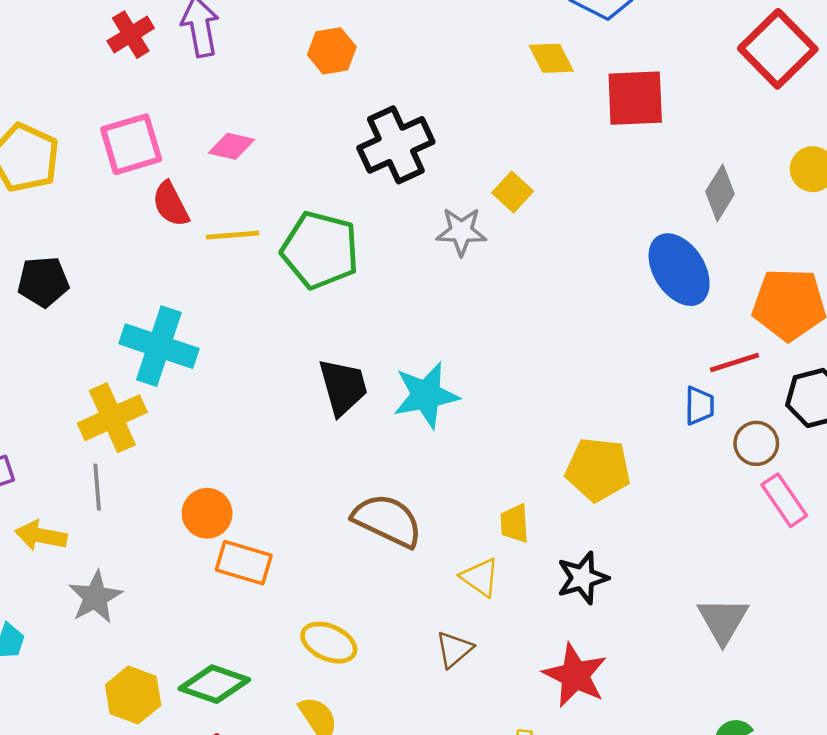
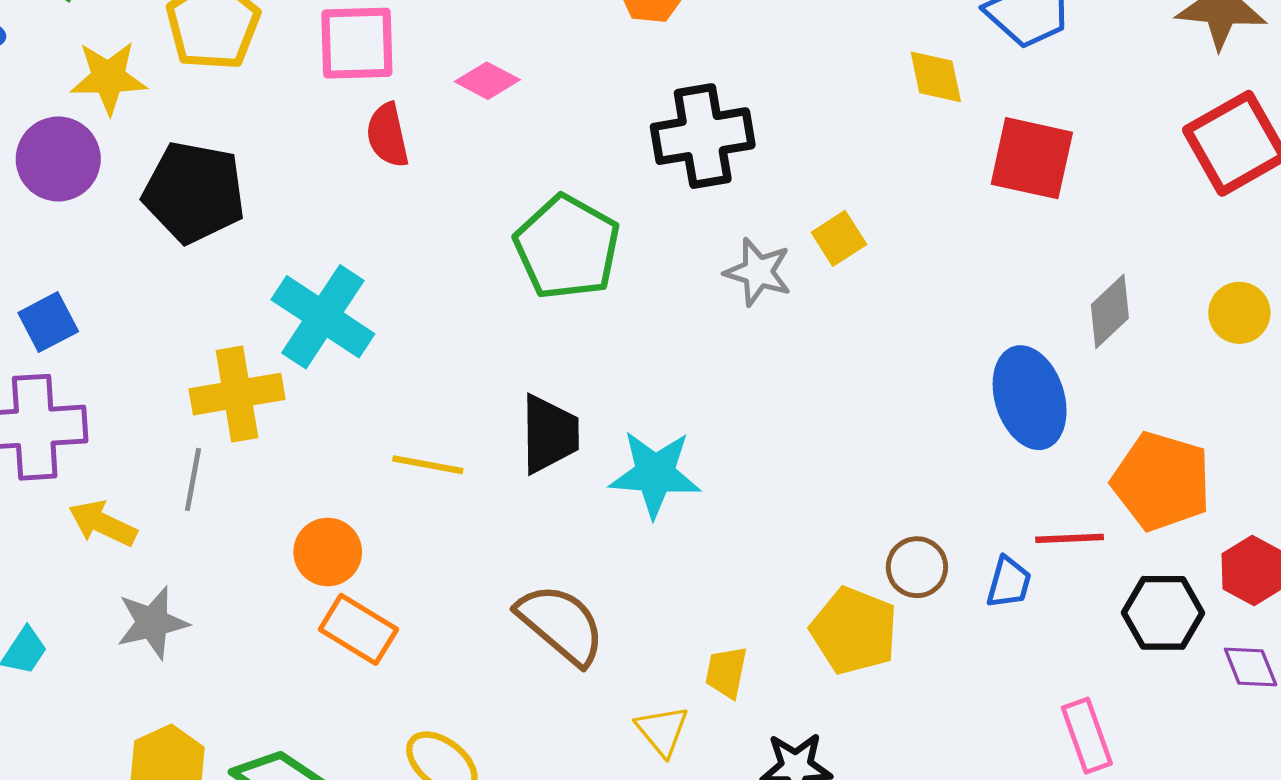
yellow line: (233, 235) -> (428, 465), moved
black pentagon: (43, 282) -> (194, 192), size x1.5
brown circle: (756, 443) -> (917, 567), moved

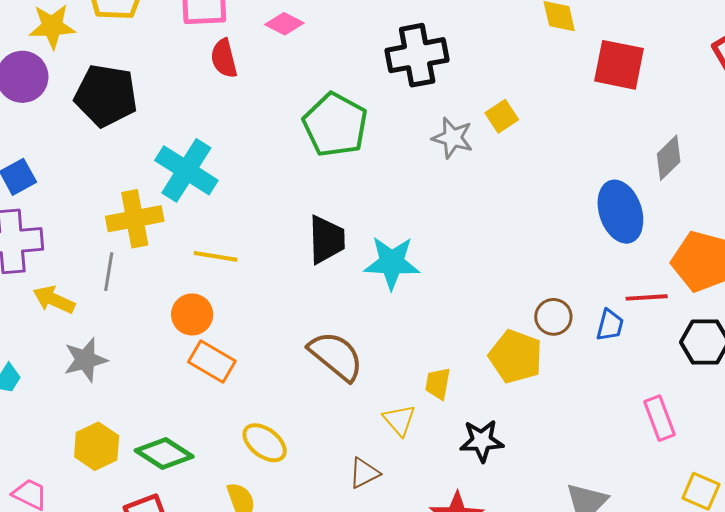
yellow line: (428, 465) -> (216, 256), moved

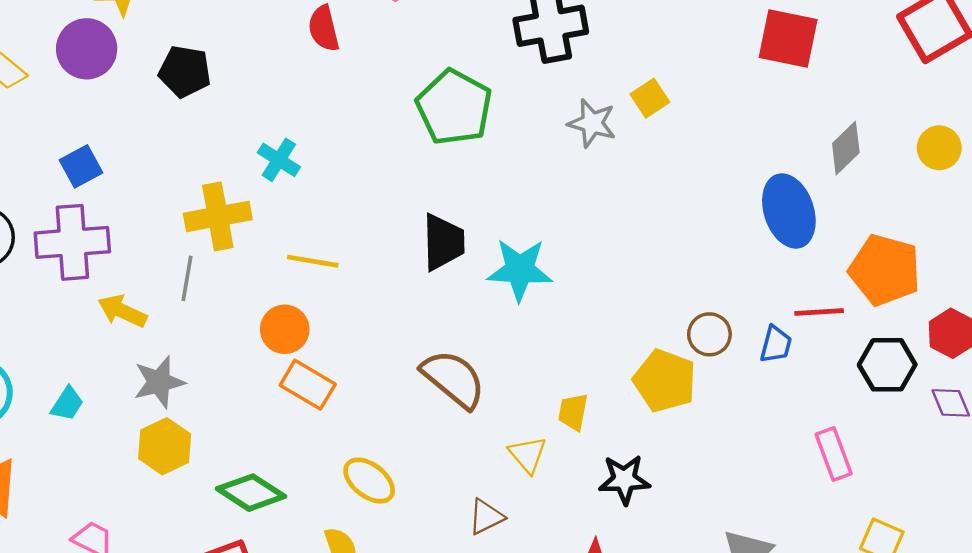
black pentagon: (106, 96) -> (185, 71), size x0.7
cyan cross: (186, 170) -> (279, 160), size x0.6
yellow hexagon: (97, 446) -> (165, 446), moved

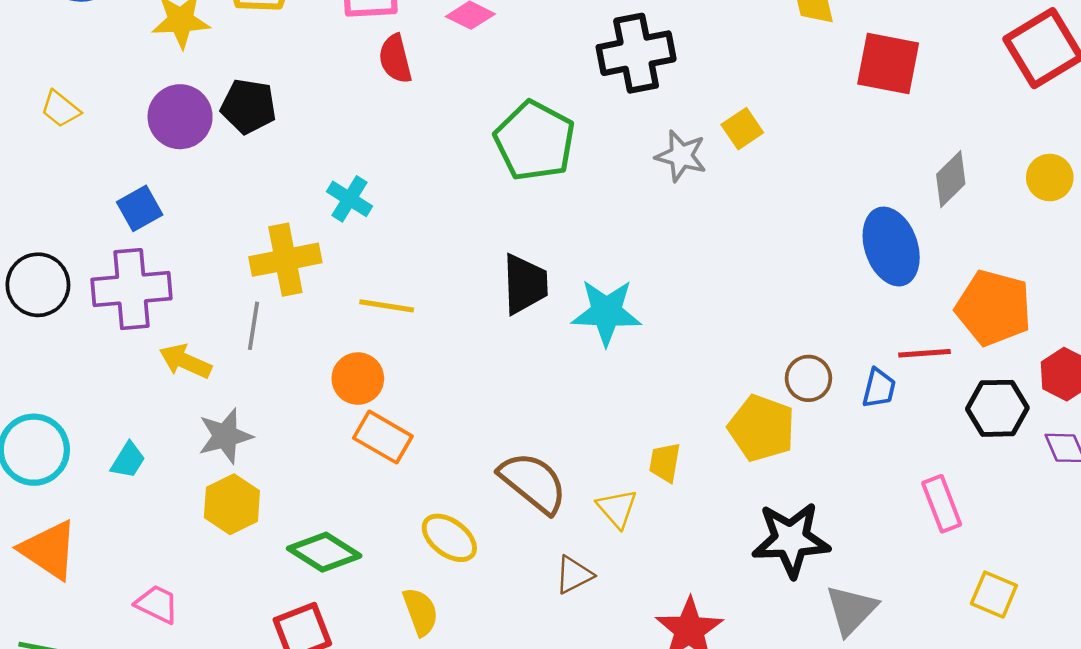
purple circle: (87, 49) -> (180, 117), moved
brown semicircle: (453, 379) -> (533, 482), moved
black star: (624, 480) -> (791, 540), moved, size x1.4

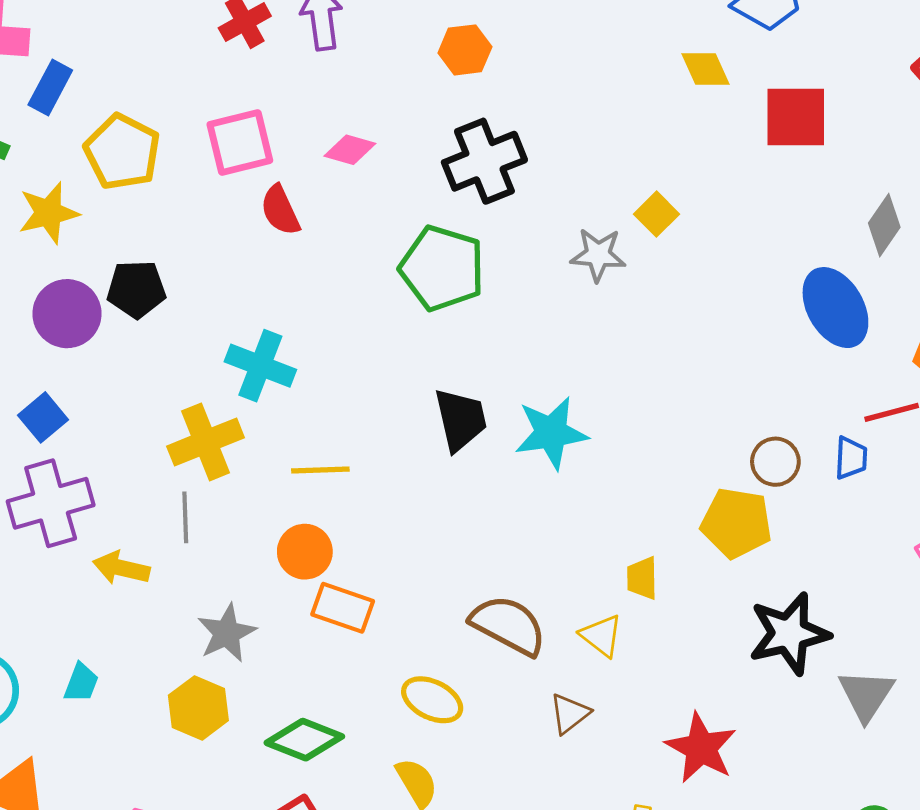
black cross: (636, 53) -> (484, 161), moved
cyan cross: (349, 199) -> (260, 366), size x1.4
gray star: (225, 436) -> (227, 633), moved

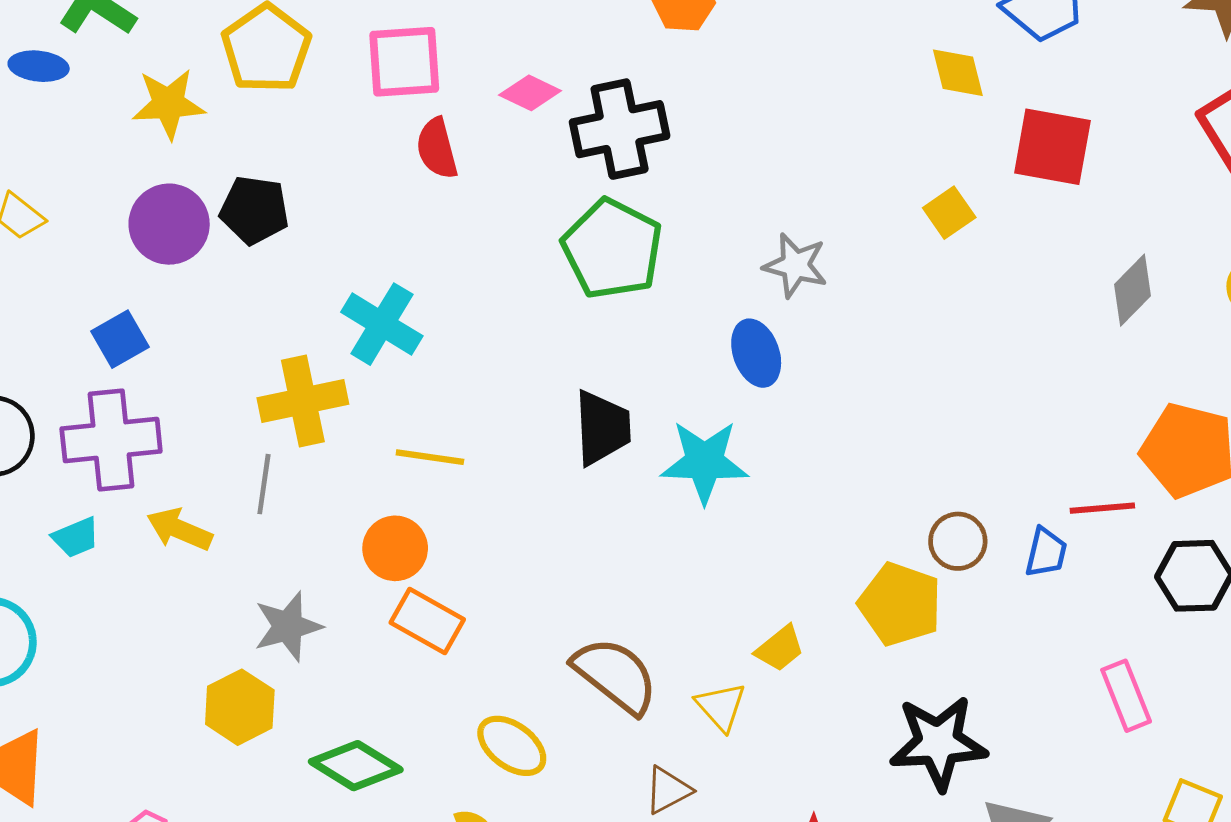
black cross: (484, 161) -> (620, 129), moved
yellow square: (657, 214) -> (949, 213), moved
blue ellipse: (835, 308) -> (756, 353), moved, size x0.7
yellow trapezoid: (642, 578) -> (780, 648), turned -138
cyan trapezoid: (81, 683) -> (76, 537), moved, turned 36

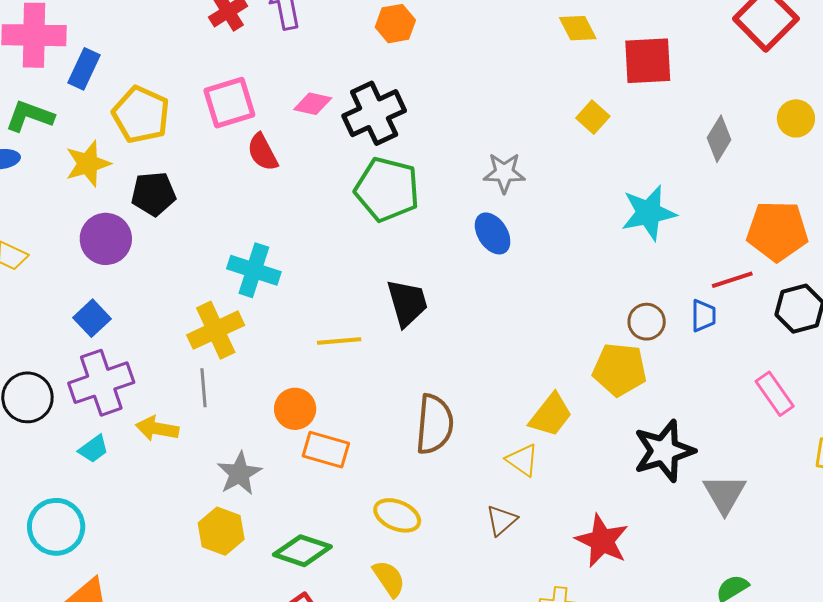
black pentagon: (254, 210) -> (153, 194), moved
yellow line: (430, 457) -> (339, 341), moved
cyan star: (704, 462) -> (649, 213), moved
yellow trapezoid: (780, 648) -> (551, 415), size x1.4
brown semicircle: (615, 675) -> (435, 424), moved, turned 70

